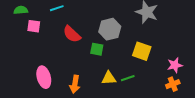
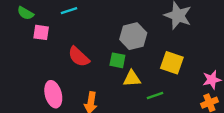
green semicircle: (21, 10) -> (25, 13), turned -144
red semicircle: (72, 34) -> (79, 57), moved
yellow triangle: (109, 78) -> (132, 78), moved

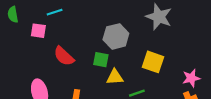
green semicircle: (25, 13) -> (13, 14), turned 49
pink square: (41, 32) -> (38, 31), moved

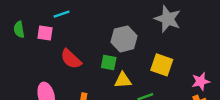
green semicircle: (13, 14) -> (19, 29), moved

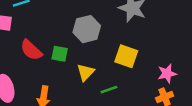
green square: (109, 63) -> (60, 54), moved
yellow triangle: (123, 80) -> (86, 72), turned -42

